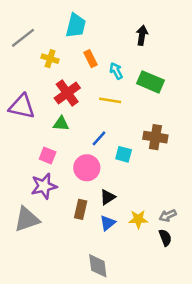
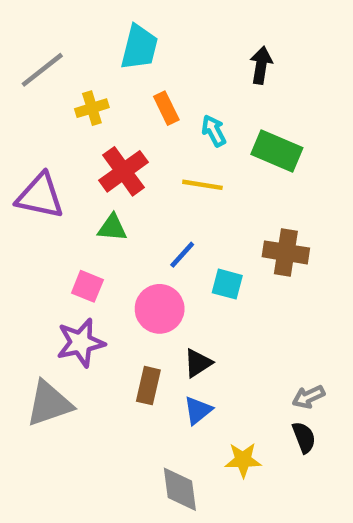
yellow cross: (50, 59) -> (92, 108), turned -35
yellow star: (138, 219) -> (243, 460), moved

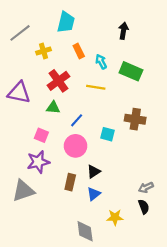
blue line: (182, 255) -> (77, 120), moved

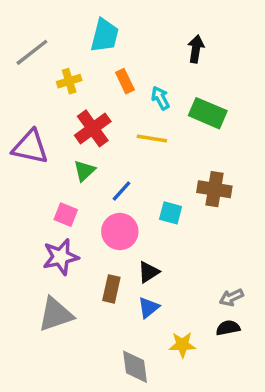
green triangle: (53, 108) -> (84, 171), turned -48
gray triangle: (23, 191) -> (56, 314), moved
black semicircle: (144, 207) -> (228, 328), turned -80

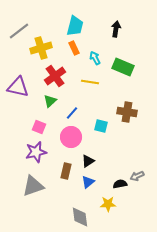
cyan trapezoid: (105, 35) -> (75, 26), moved
yellow cross: (69, 81) -> (41, 48), size x1.5
black semicircle: (228, 328) -> (120, 184), moved

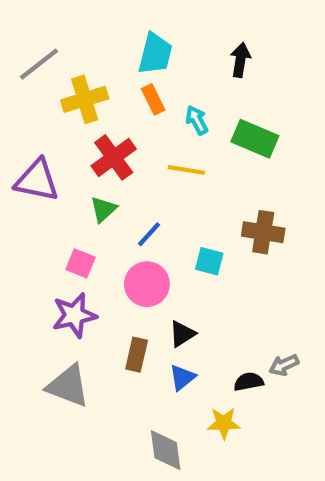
gray triangle: (33, 186) -> (68, 386), turned 40

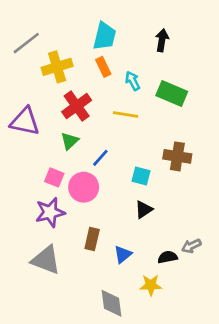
pink circle: (147, 284) -> (84, 187), moved
black triangle: (182, 334) -> (144, 210), moved

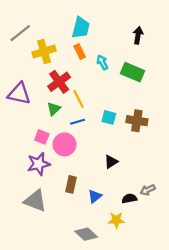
black arrow: (162, 40) -> (138, 35), moved
yellow line: (126, 114) -> (79, 99), moved, turned 54
blue line: (100, 158) -> (77, 122), turned 32
cyan square: (141, 176) -> (109, 117), moved
gray diamond: (112, 303) -> (86, 234), turned -40

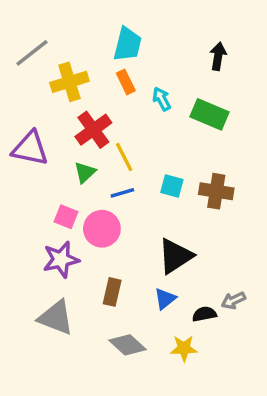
black triangle: (111, 162) -> (175, 256), size x1.6
blue triangle: (95, 196) -> (165, 299), moved
gray diamond: (86, 234) -> (128, 345), moved

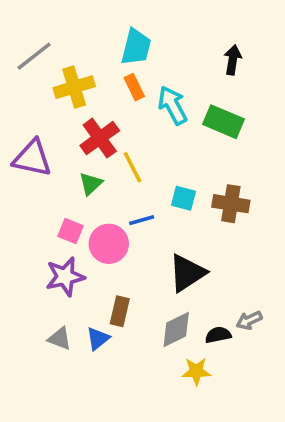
cyan arrow: (162, 99) -> (173, 105), size x1.5
blue line: (122, 193) -> (142, 220), moved
blue triangle: (165, 299) -> (98, 339), moved
gray triangle: (56, 318) -> (60, 339), size x0.6
gray diamond: (128, 345) -> (176, 329), moved, turned -69

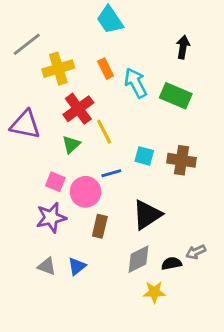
cyan trapezoid: (136, 47) -> (110, 20), moved, turned 132
brown rectangle: (120, 311) -> (100, 226), moved

